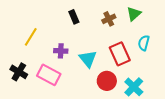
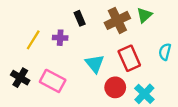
brown cross: (109, 19) -> (117, 20), size x1.6
cyan semicircle: (144, 43) -> (165, 52), moved
purple cross: (61, 51) -> (60, 38), moved

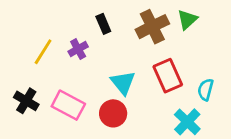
purple cross: (60, 38) -> (78, 49), turned -32
cyan semicircle: (165, 52) -> (206, 90), moved
red circle: (115, 87) -> (113, 113), moved

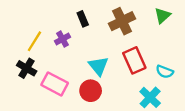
green triangle: (187, 20) -> (162, 16), moved
cyan semicircle: (206, 90) -> (165, 72), turned -84
black cross: (26, 101) -> (27, 68), moved

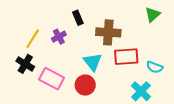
brown cross: (122, 21) -> (108, 32), moved, turned 30
red rectangle: (134, 60) -> (126, 57), turned -70

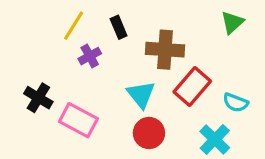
yellow line: (33, 39) -> (74, 26), moved
red rectangle: (126, 57) -> (192, 87), turned -45
red circle: (85, 85) -> (149, 133), moved

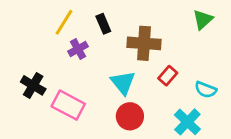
red rectangle: (192, 87) -> (168, 76), size x0.6

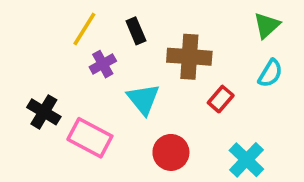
cyan triangle: (123, 83) -> (143, 99), moved
cyan semicircle: (206, 90) -> (270, 73), moved, turned -80

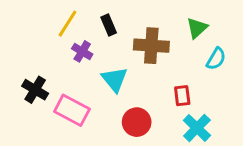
green triangle: (267, 25) -> (197, 28), moved
purple cross: (103, 64) -> (82, 51), turned -30
red rectangle: (221, 99) -> (182, 96), moved, turned -48

